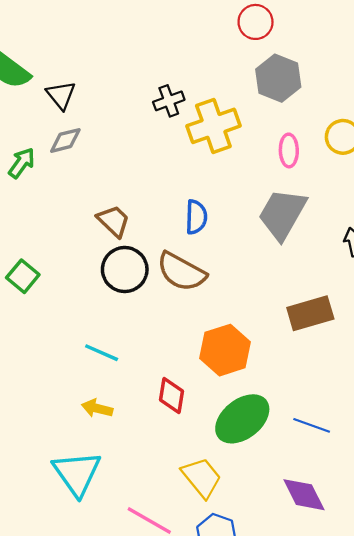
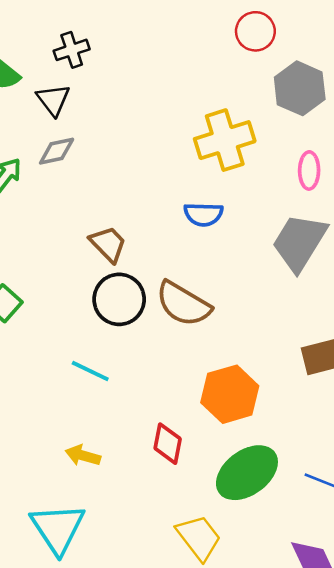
red circle: (256, 22) -> (255, 31), moved
black cross: (169, 101) -> (72, 50), moved
blue semicircle: (196, 217) -> (203, 214), moved, turned 88
cyan line: (102, 353) -> (90, 371), moved

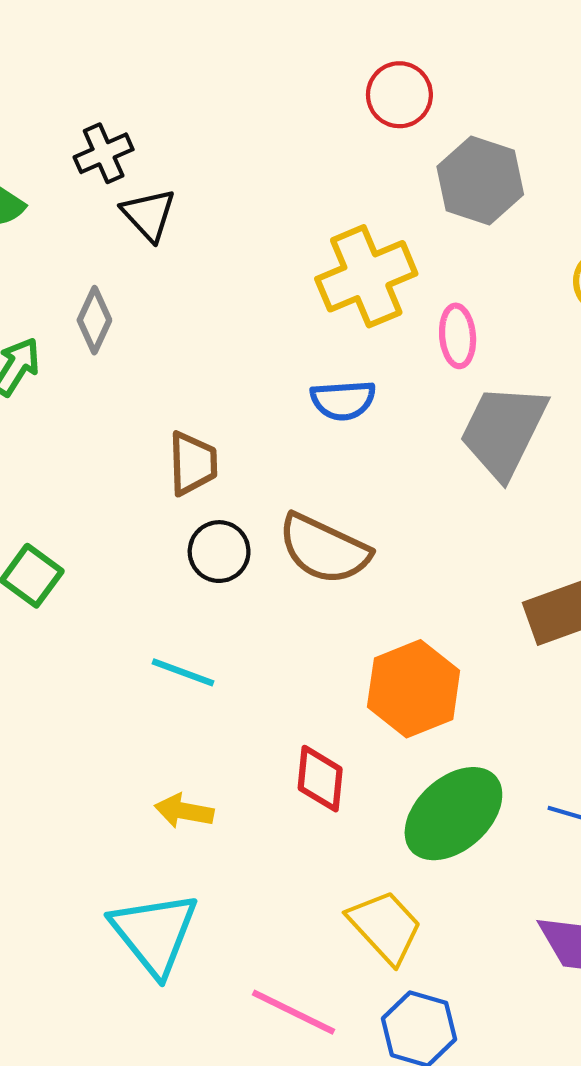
black triangle: (53, 100) -> (149, 215), moved
gray diamond: (57, 151) -> (94, 320), turned -48
pink ellipse: (309, 170) -> (458, 336), moved
brown trapezoid: (108, 244) -> (193, 463), turned 48
black circle: (119, 299) -> (219, 552), size x0.7

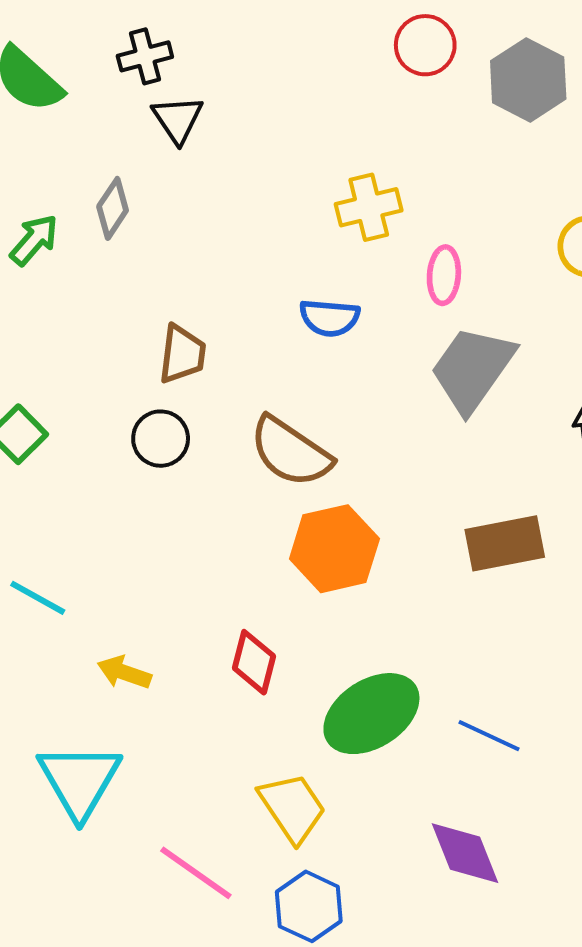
gray hexagon: (480, 180) -> (528, 80), moved
yellow cross: (366, 276) -> (369, 207), size x0.7
black circle: (219, 552) -> (161, 439), moved
cyan line: (183, 672) -> (38, 598), moved
orange hexagon: (414, 689) -> (334, 549), moved

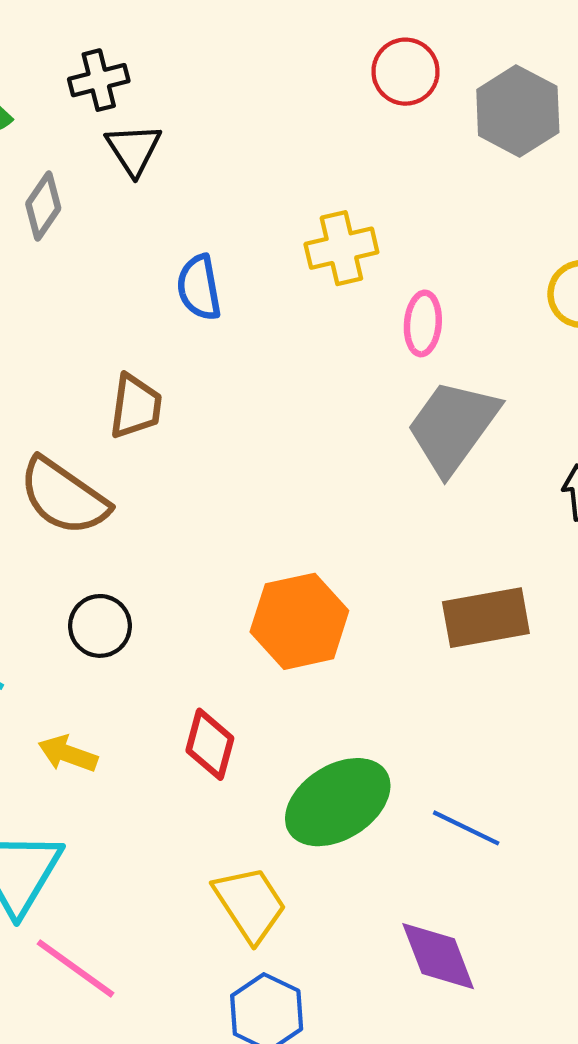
gray diamond: (113, 208) -> (43, 206), moved
blue semicircle: (329, 318) -> (199, 288), moved, turned 74
black circle: (161, 439) -> (100, 626), moved
brown semicircle: (291, 452) -> (64, 497), moved
pink line: (196, 873) -> (75, 968), moved

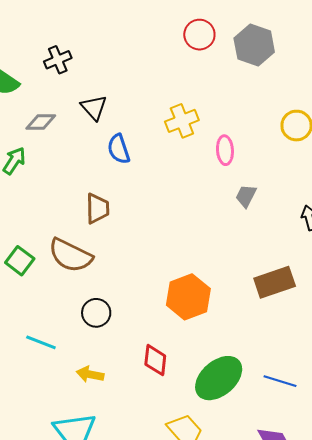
black triangle: (134, 149) -> (94, 108), moved
gray diamond: (43, 206) -> (41, 122), turned 64
gray trapezoid: (453, 427) -> (246, 196), size x0.5

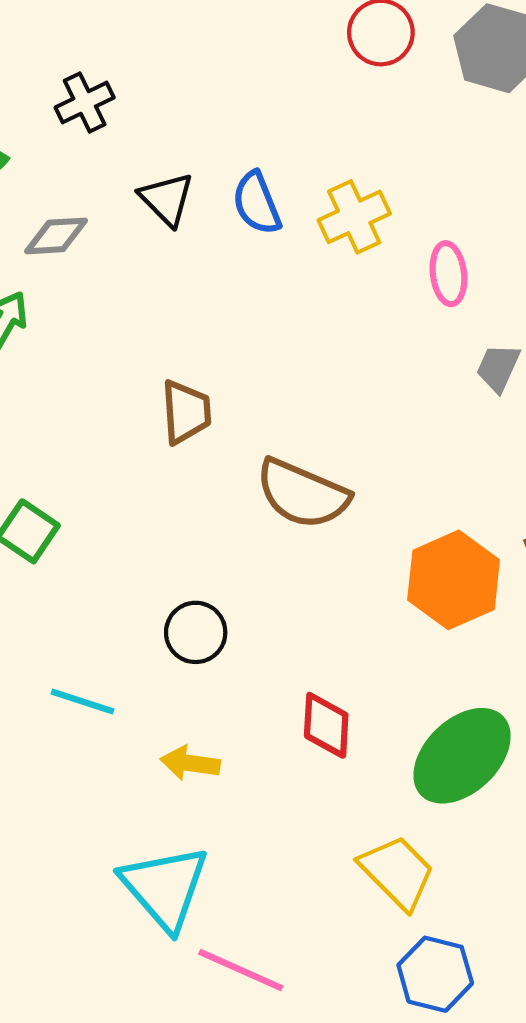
blue semicircle: (119, 149) -> (257, 203), moved
brown semicircle: (70, 255) -> (302, 494), moved
orange hexagon: (188, 297) -> (454, 580), moved

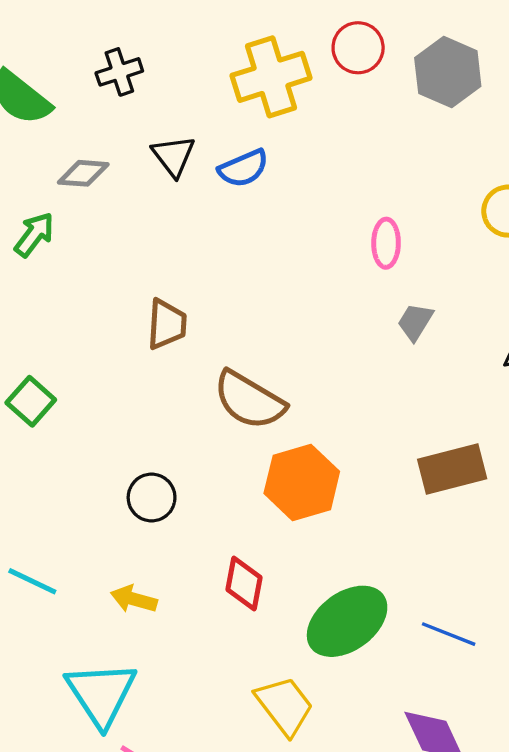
blue semicircle: (257, 203) -> (243, 168), turned -99
yellow cross: (354, 217) -> (271, 77), moved, size x1.4
orange hexagon: (454, 580) -> (302, 482), moved
cyan line: (83, 702) -> (32, 581), moved

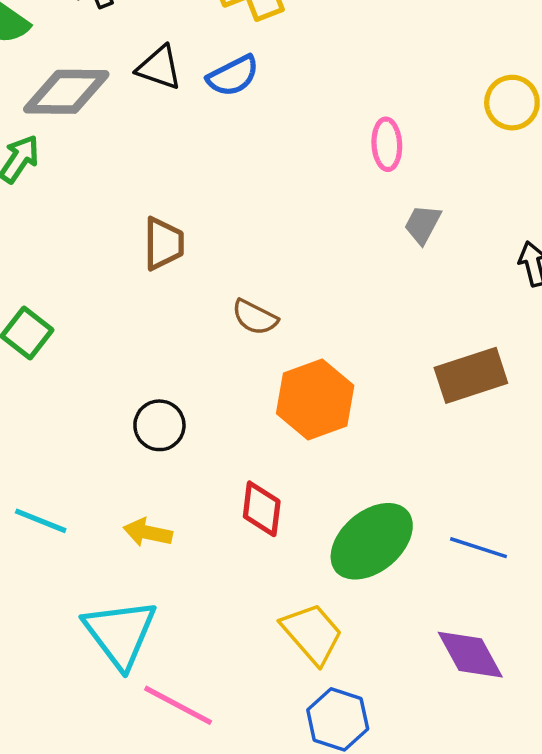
black triangle: (173, 156) -> (159, 68), turned -30
gray diamond: (83, 173) -> (66, 92), size x1.6
brown semicircle: (249, 400) -> (255, 317), size x0.6

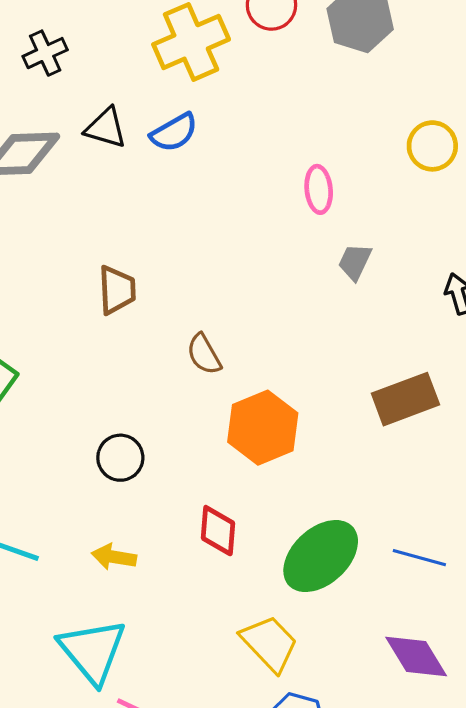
brown semicircle: (255, 317) -> (204, 354), turned 36

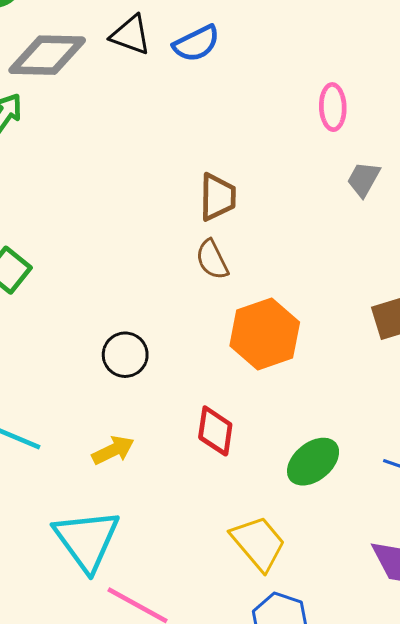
brown trapezoid: (117, 290) -> (218, 197), moved
green ellipse: (321, 556) -> (313, 462), size x0.7
yellow arrow: (114, 557) -> (113, 450), turned 141

